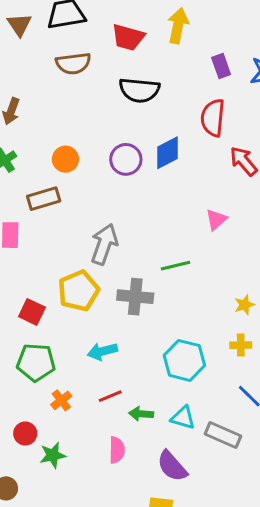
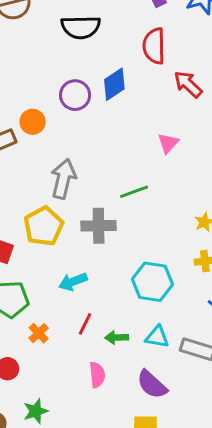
orange circle: (65, 159) -> (33, 122), moved
red line: (110, 396) -> (85, 324), turned -35
green star: (53, 455) -> (36, 411), moved

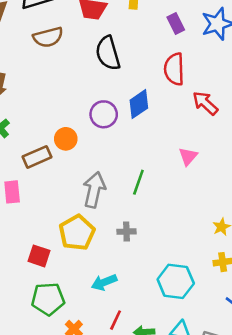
black semicircle: (81, 27) -> (108, 53), turned 76
green line: (134, 192) -> (138, 182), moved, turned -50
gray cross: (99, 226) -> (126, 232), size x0.6

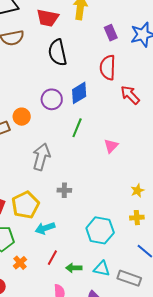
pink triangle: (188, 156) -> (111, 146), moved
green line: (138, 182) -> (77, 128), moved
yellow pentagon: (77, 233) -> (25, 205), moved

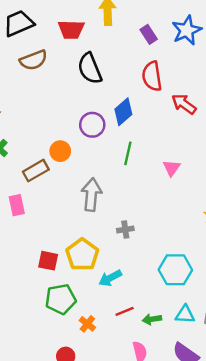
red line: (52, 258) -> (125, 311), turned 49

